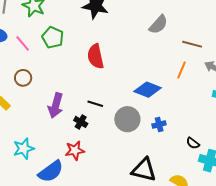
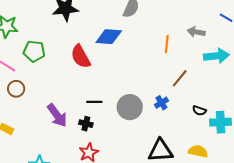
brown line: (192, 44) -> (180, 78), moved, turned -48
brown circle: (23, 78) -> (16, 89), moved
blue diamond: (148, 90) -> (109, 37), moved
purple arrow: (56, 105) -> (57, 115), turned -35

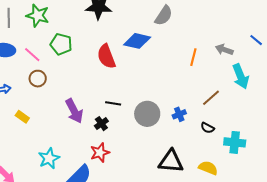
cyan arrow: (216, 56) -> (241, 76), turned 65
brown line: (180, 78) -> (211, 98), moved
black semicircle: (199, 111) -> (207, 128), moved
black cross: (86, 124) -> (101, 124), turned 32

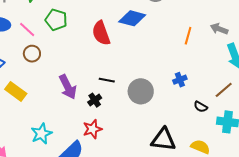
brown line: (211, 98) -> (224, 90), moved
blue cross: (179, 114) -> (180, 80), moved
yellow rectangle: (22, 117) -> (16, 91), size x1.5

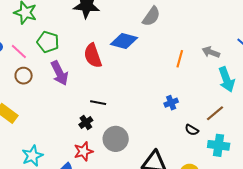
purple arrow: (68, 87) -> (60, 73), moved
gray circle: (141, 91) -> (116, 139), moved

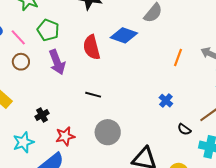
blue cross: (171, 103) -> (166, 101), turned -32
black cross: (86, 122) -> (42, 115), moved
red star: (83, 151) -> (65, 136), moved

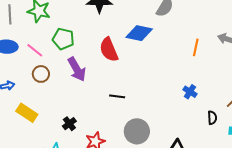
black semicircle: (184, 129) -> (212, 118), turned -120

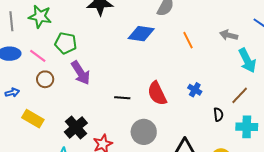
orange line: (196, 47) -> (188, 40), moved, turned -36
red semicircle: (109, 50) -> (157, 93), moved
black cross: (69, 124) -> (76, 127), size x1.6

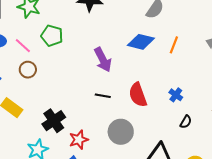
blue diamond: (141, 34) -> (141, 42), moved
orange line: (188, 40) -> (174, 45), turned 42
purple arrow: (81, 73) -> (103, 60), moved
black semicircle: (218, 115) -> (186, 122), moved, turned 32

